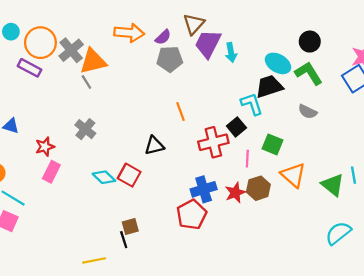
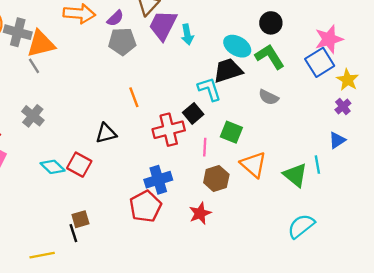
gray cross: (71, 50) -> (18, 32), turned -35
red star: (235, 193) -> (200, 213), moved

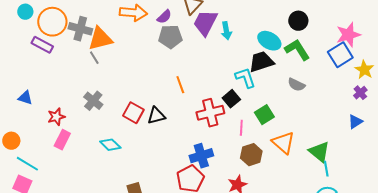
green square: (231, 132) -> (264, 115), turned 36
red square: (79, 165) -> (133, 113), moved
cyan line: (317, 165) -> (326, 169), moved

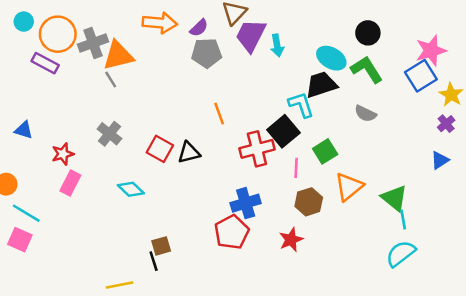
gray cross: (80, 29) -> (93, 43), turned -35
black square: (231, 99) -> (283, 131), size x1.4
orange triangle: (283, 143) -> (349, 187), turned 40

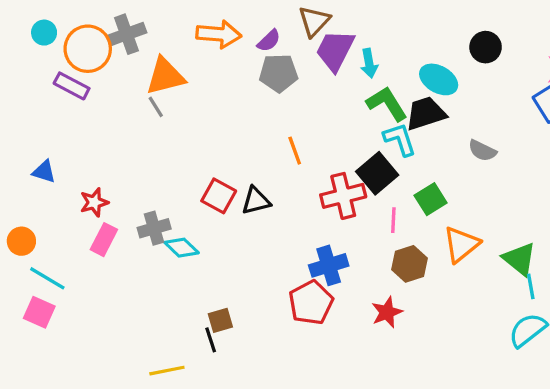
gray cross: (93, 43) -> (127, 34), moved
green L-shape: (367, 69) -> (387, 104), moved
gray cross: (109, 134) -> (154, 228), moved, turned 35

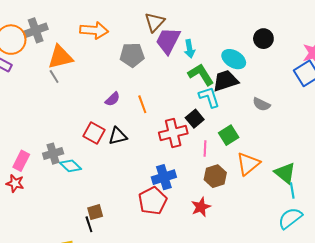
purple semicircle: (269, 41) -> (113, 99), moved
black square: (377, 173) -> (195, 119), size x0.7
red star: (94, 202) -> (15, 183), moved, turned 30

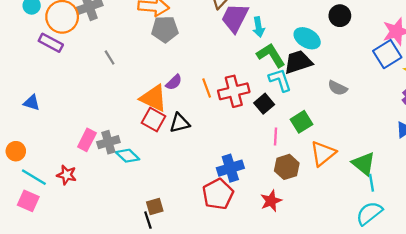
gray pentagon: (132, 55) -> (165, 29), moved
orange triangle: (60, 57) -> (154, 98), moved, turned 40
red cross: (173, 133) -> (234, 91), moved
pink rectangle: (21, 161) -> (87, 140), moved

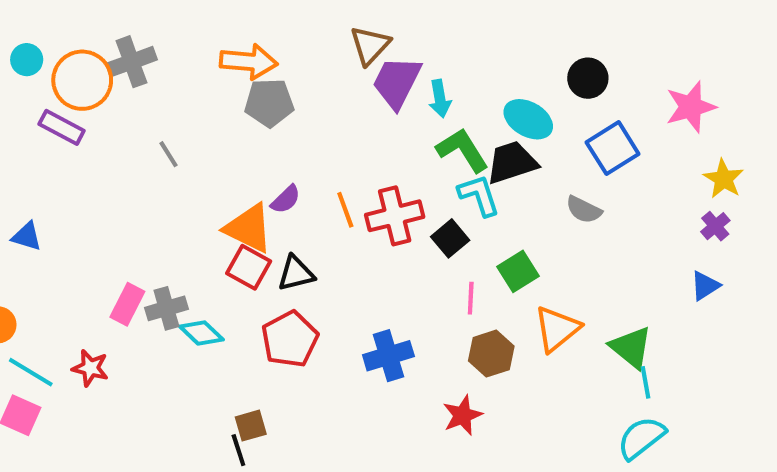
blue square: (387, 54) -> (613, 148), moved
red pentagon: (218, 194) -> (290, 339), moved

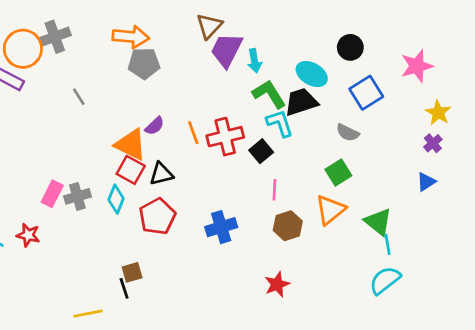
green square: (518, 271) -> (338, 173), moved
cyan diamond: (201, 333) -> (116, 199), moved, turned 68
red star: (462, 415) -> (277, 284), moved

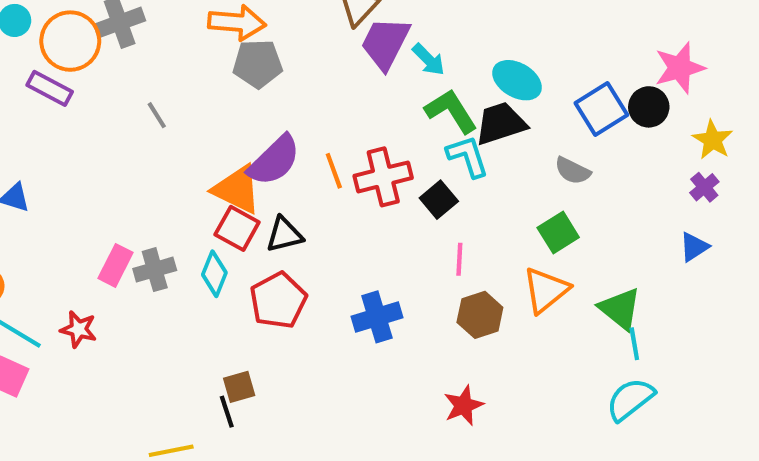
black circle: (350, 47) -> (649, 107), moved
cyan arrow: (254, 61) -> (428, 60), turned -35
purple semicircle: (155, 126) -> (274, 160), size x1.8

